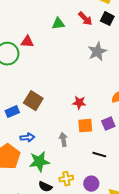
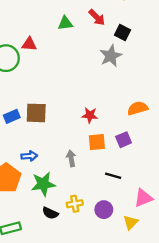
black square: (107, 19) -> (122, 33), moved
brown square: (33, 101) -> (36, 113), turned -30
blue rectangle: (12, 112) -> (12, 116), moved

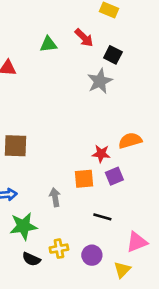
red star: (90, 115) -> (101, 154), moved

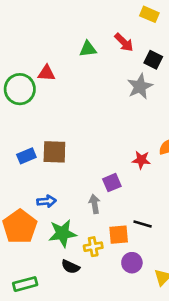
purple square: (114, 176) -> (112, 183), moved
orange square: (84, 179) -> (119, 235), moved
yellow cross: (59, 249) -> (93, 247), moved

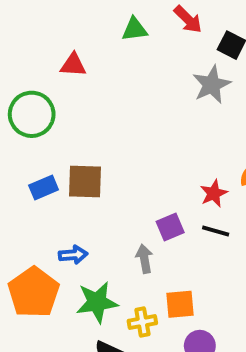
green circle: (20, 89) -> (32, 114), moved
red star: (141, 160) -> (214, 193), turned -30
black line: (143, 224) -> (216, 231), moved

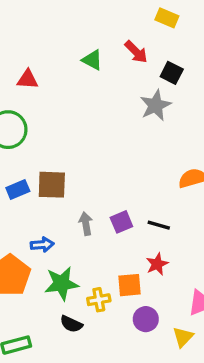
green triangle: (135, 29) -> (92, 60), turned 35
red triangle: (73, 65) -> (28, 79), moved
red star: (214, 193) -> (157, 264), moved
gray arrow: (144, 259) -> (86, 224), moved

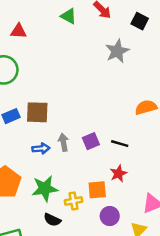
black square: (172, 73) -> (140, 21), moved
blue arrow: (42, 245) -> (41, 149), moved

